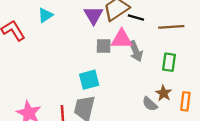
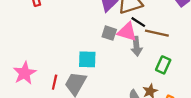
black line: (136, 17) -> (138, 22), moved
brown line: (171, 27) -> (157, 33), moved

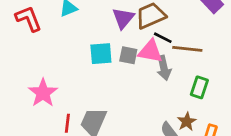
cyan square: (87, 59) -> (101, 54), moved
pink star: (25, 73) -> (43, 93), moved

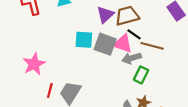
gray square: (128, 55) -> (105, 44), size x1.5
gray arrow: (164, 68) -> (132, 58), turned 78
green rectangle: (199, 87) -> (141, 75), moved

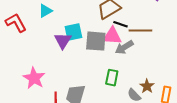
purple triangle: (105, 15) -> (63, 41), moved
cyan square: (84, 40) -> (73, 32), moved
green rectangle: (141, 75) -> (112, 78), moved

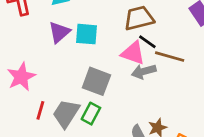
purple triangle: (63, 41) -> (59, 32), moved
gray square: (96, 41) -> (96, 81), moved
green rectangle: (112, 78) -> (91, 114), moved

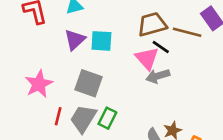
pink triangle: (133, 53) -> (147, 58), turned 30
brown line: (170, 57) -> (187, 32), moved
gray square: (96, 81) -> (88, 83), moved

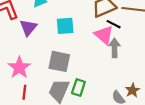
purple triangle: (75, 40) -> (28, 28), moved
gray arrow: (158, 76) -> (115, 48), turned 114
red line: (58, 116) -> (24, 92), moved

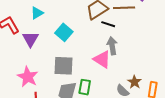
cyan square: (65, 26) -> (64, 32), turned -36
pink triangle: (104, 35) -> (102, 59), moved

